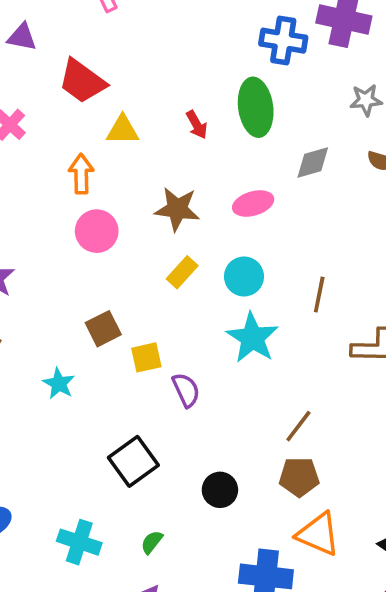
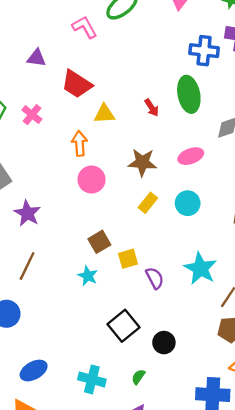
cyan star: (252, 338) -> (200, 268), moved
cyan star: (59, 383) -> (88, 276), moved
black circle: (220, 490) -> (164, 343), moved

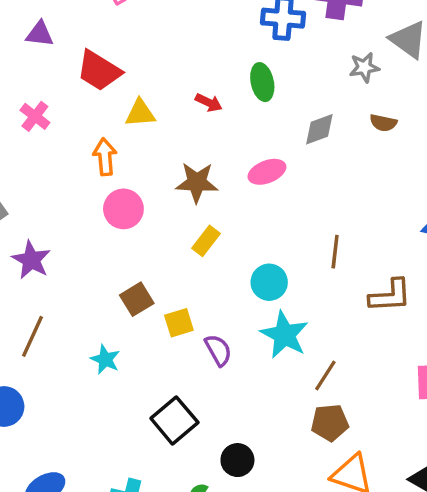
green ellipse: (189, 94) -> (262, 82), size x0.7
red arrow: (152, 108) -> (209, 103), turned -30
cyan circle: (188, 203) -> (269, 282), moved
cyan star: (88, 276) -> (105, 359), moved
black circle: (164, 343) -> (237, 460), moved

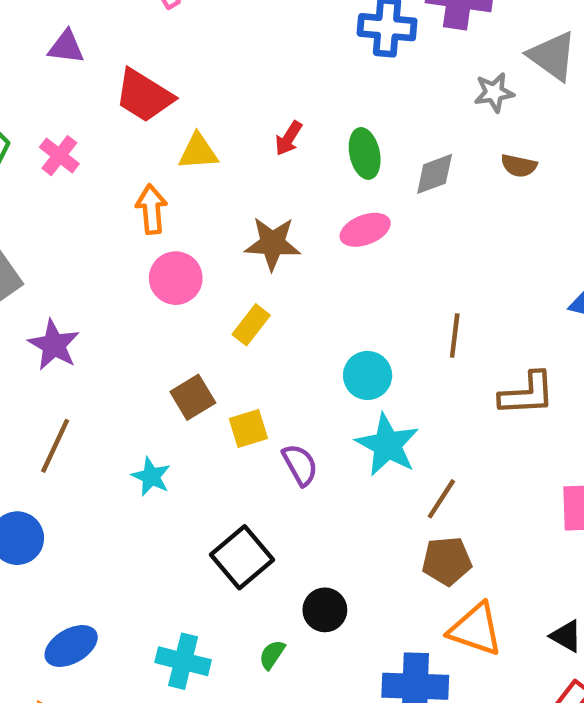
green ellipse: (262, 82) -> (365, 153), moved
red arrow: (209, 103) -> (289, 138), turned 96
yellow rectangle: (206, 241) -> (251, 325), moved

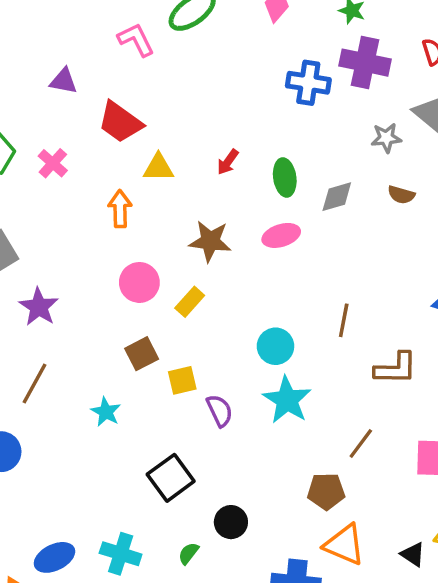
pink circle: (176, 278) -> (139, 282), moved
brown line: (441, 499) -> (361, 443), moved
blue ellipse: (71, 646) -> (54, 557), moved

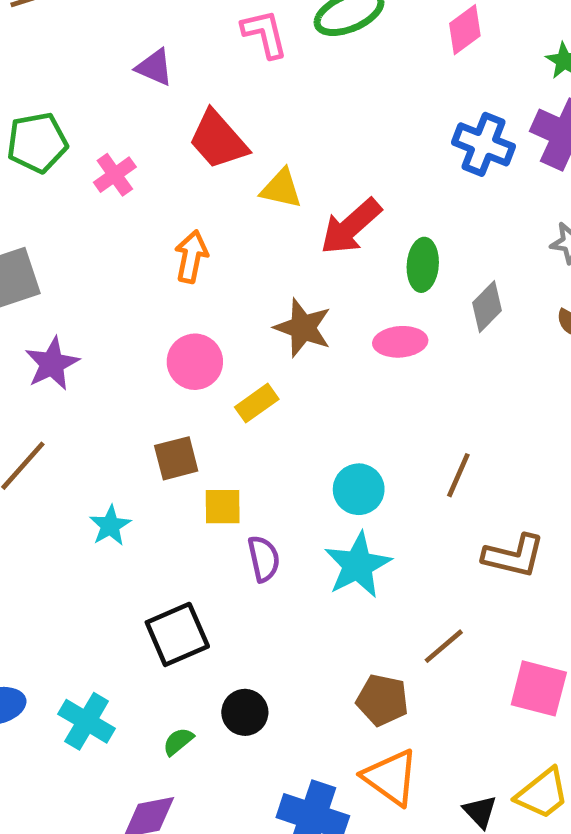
red arrow: (228, 162) -> (351, 227), size x1.8
yellow triangle: (158, 168) -> (281, 189), moved
gray diamond: (337, 197) -> (487, 307), turned -42

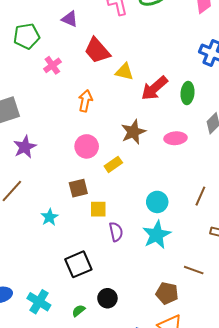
green pentagon: (37, 143) -> (27, 36), moved
green ellipse: (423, 265) -> (188, 93), moved
brown star: (303, 328) -> (133, 132), turned 30
brown line: (444, 646) -> (194, 270), turned 60

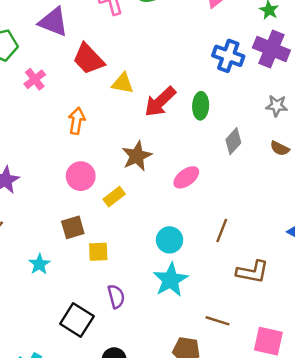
purple triangle: (70, 19) -> (53, 22), size x1.5
pink ellipse: (175, 138) -> (186, 177), moved, turned -30
purple semicircle: (116, 232) -> (116, 296), moved
black square: (78, 264) -> (77, 320), turned -32

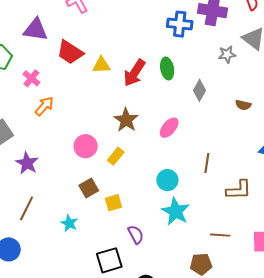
orange arrow: (77, 121) -> (44, 106), moved, turned 45
brown semicircle: (280, 148) -> (243, 105), moved
black square: (77, 320) -> (109, 260), turned -36

